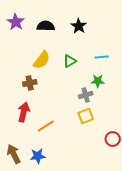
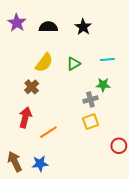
brown cross: (30, 83) -> (32, 87), turned -32

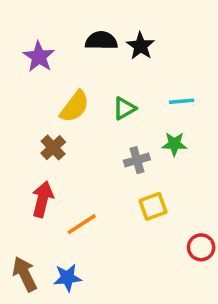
purple star: (17, 23) -> (39, 57), moved
black semicircle: (48, 27) -> (101, 41), moved
gray cross: (90, 99) -> (137, 160), moved

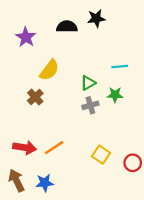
black star: (141, 46) -> (96, 18), moved, turned 30
green triangle: (124, 108) -> (88, 83), moved
red arrow: (42, 199) -> (25, 148), moved, turned 85
yellow square: (153, 206) -> (101, 155), moved, turned -36

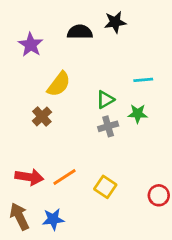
yellow square: (101, 155) -> (105, 187), moved

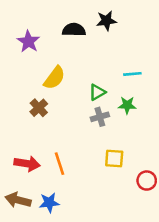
orange line: (64, 177) -> (60, 164), turned -75
yellow square: (105, 187) -> (114, 158), moved, turned -30
brown arrow: (19, 216) -> (18, 200), turned -50

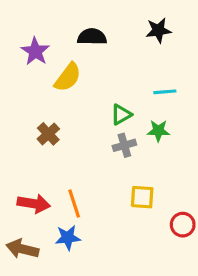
black star: (106, 21) -> (158, 30), moved
yellow semicircle: (54, 78) -> (68, 77), moved
blue star: (49, 203) -> (68, 238), moved

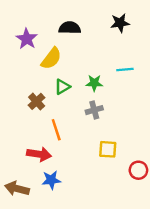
green triangle: (121, 115) -> (62, 87), moved
green star: (158, 131) -> (94, 83), moved
red arrow: (34, 204) -> (39, 154), moved
orange line: (74, 204) -> (56, 130), moved

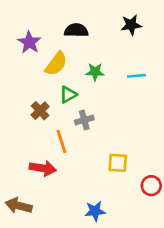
green star: (94, 83) -> (95, 72), moved
gray cross: (94, 110) -> (84, 120), moved
blue star: (51, 180) -> (95, 211), moved

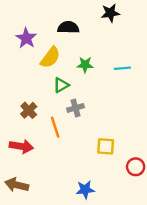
black star: (131, 25) -> (110, 13), moved
brown cross: (40, 111) -> (29, 110), moved
red arrow: (43, 168) -> (21, 146), moved

